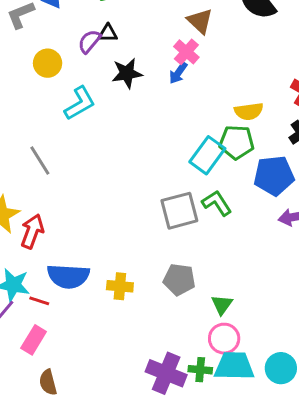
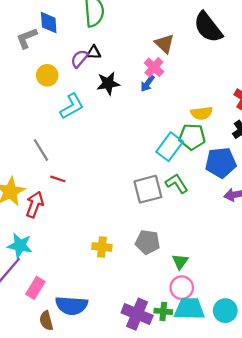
blue semicircle: (68, 276) -> (72, 305), moved
red line: (39, 301) -> (58, 179), moved

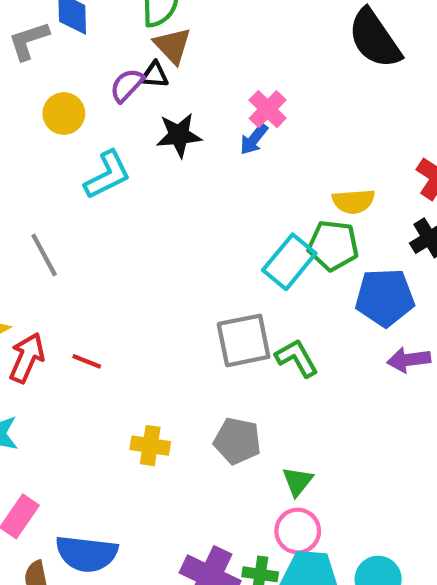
brown triangle: (164, 44) -> (173, 46), moved
red line: (58, 179) -> (87, 361), moved
green L-shape: (177, 183) -> (297, 358), moved

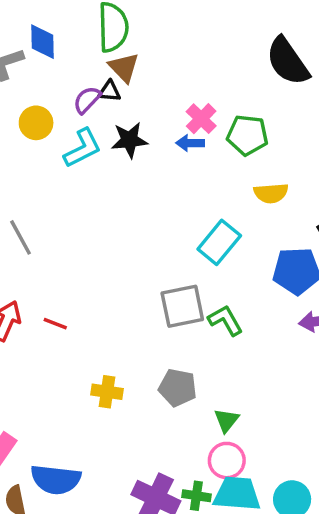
blue arrow: (254, 139) -> (190, 143), turned 52
cyan L-shape: (107, 175) -> (83, 148), moved
green pentagon: (333, 245) -> (247, 135), moved

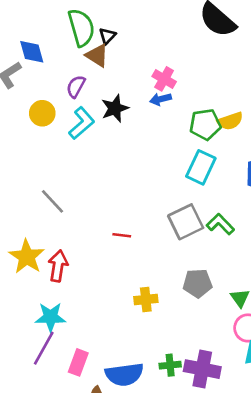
black triangle: (109, 91) -> (107, 36), moved, turned -36
green pentagon: (247, 135) -> (205, 125), moved
red line: (55, 324) -> (122, 235), moved
green cross: (196, 496) -> (170, 365), moved

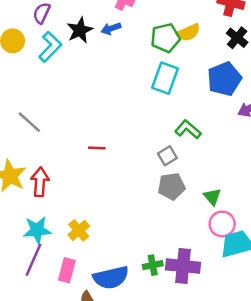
blue arrow: (161, 99) -> (111, 29), moved
gray square: (186, 222) -> (167, 156), moved, size x0.6
yellow cross: (146, 300) -> (79, 230), moved, turned -30

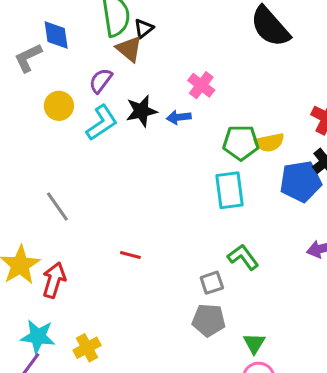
cyan rectangle: (165, 78) -> (230, 190), turned -40
blue pentagon: (224, 79) -> (301, 181), moved

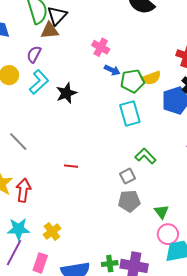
black triangle: (144, 28) -> (57, 16), size x1.5
brown triangle: (129, 49) -> (50, 31), turned -36
black star: (141, 111) -> (66, 93), moved
blue arrow: (179, 117) -> (112, 70), moved, turned -140

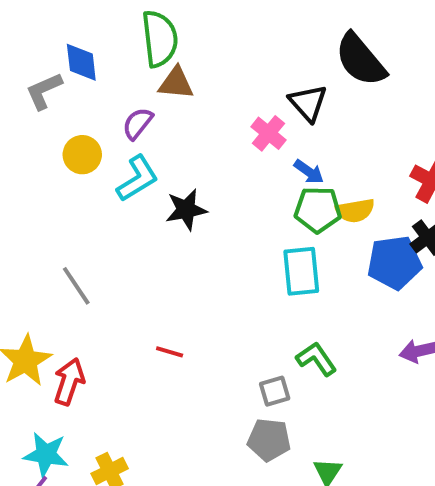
black triangle: (57, 16) -> (308, 103), moved, turned -35
blue arrow: (112, 70) -> (309, 172), moved

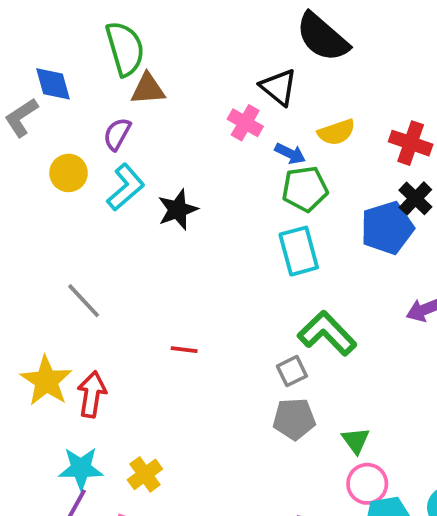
yellow semicircle: (355, 211) -> (336, 132), moved
green L-shape: (316, 359) -> (327, 333), size x1.4

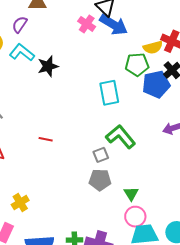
yellow semicircle: (336, 132) -> (153, 47), moved
blue arrow: (290, 154) -> (114, 25), moved, size x1.8
cyan L-shape: (126, 187) -> (22, 53), turned -105
green pentagon: (305, 189) -> (137, 65), moved

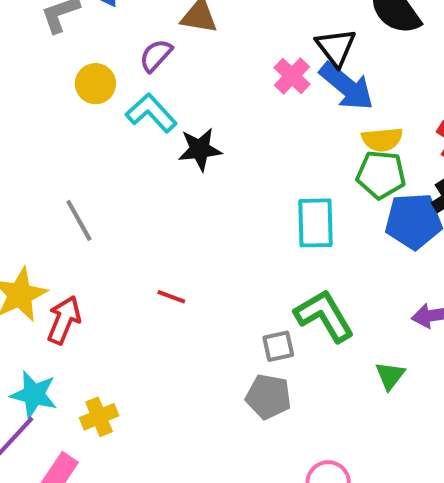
yellow semicircle: (153, 47) -> (382, 139), moved
green triangle: (131, 194) -> (390, 376), moved

